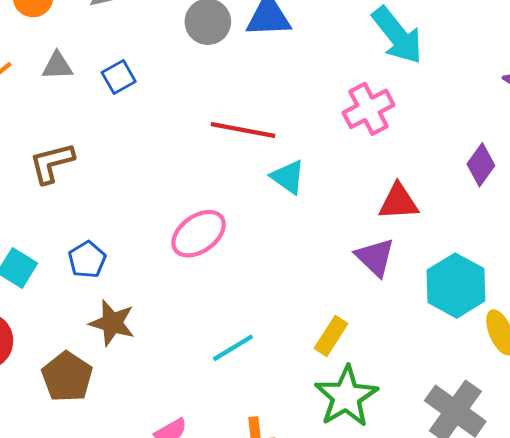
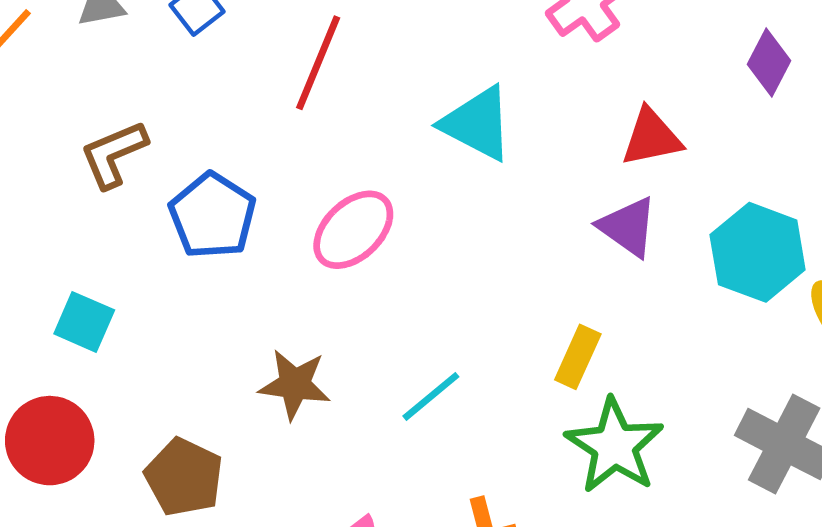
red line: (243, 130) -> (318, 63), moved, turned -70
cyan triangle: (288, 177) -> (477, 124), size x1.4
blue pentagon: (87, 260) -> (213, 216), moved, size x1.5
brown star: (112, 323) -> (295, 384), moved

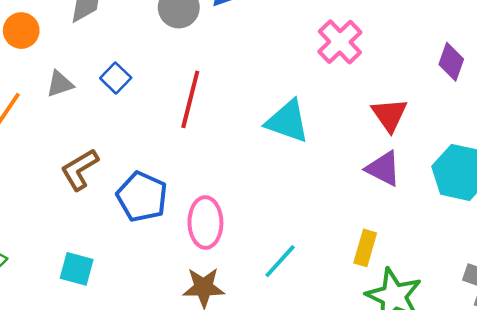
red triangle: (651, 137) -> (389, 115), turned -45
pink ellipse: (353, 230) -> (205, 223), moved, turned -39
cyan line: (431, 396) -> (280, 261), moved

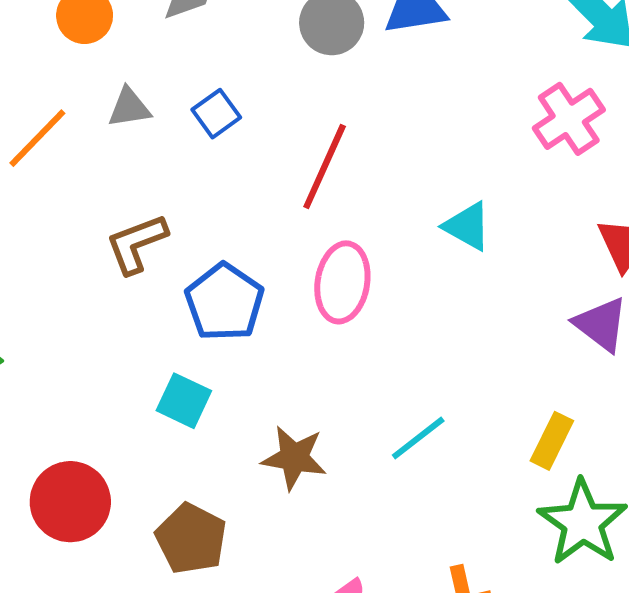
cyan triangle: (287, 121) -> (467, 226), size x0.7
pink ellipse: (205, 223) -> (342, 282), moved
cyan square: (77, 269) -> (184, 401), moved

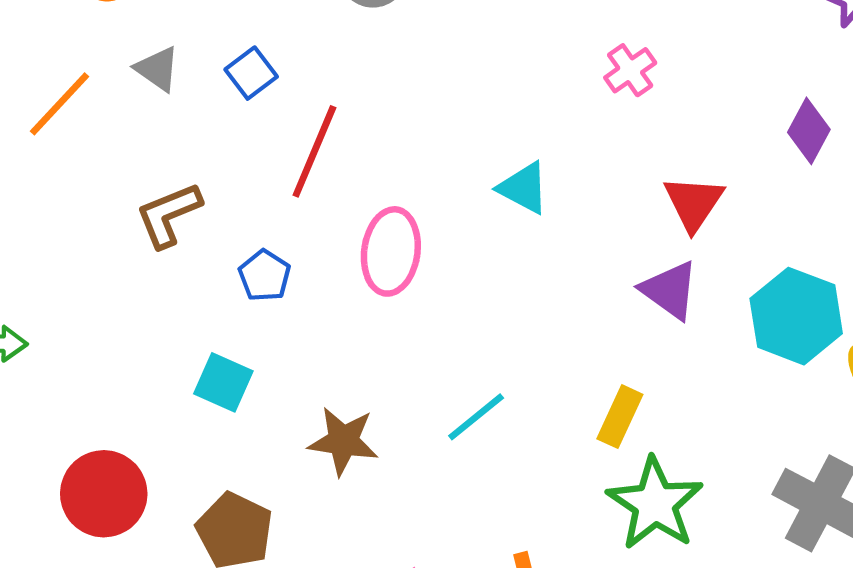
gray triangle: (129, 108) -> (157, 69), turned 45
pink cross: (569, 119) -> (630, 70), size x0.7
red line: (325, 167) -> (314, 151), moved
blue pentagon: (224, 302) -> (265, 276), size x0.6

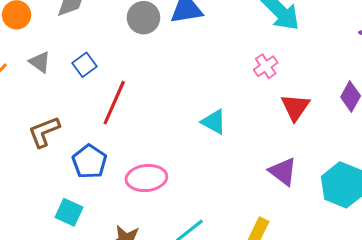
red triangle: (694, 203) -> (295, 107), moved
pink ellipse: (391, 251) -> (146, 178), moved, turned 75
blue pentagon: (265, 276) -> (89, 162), size x1.4

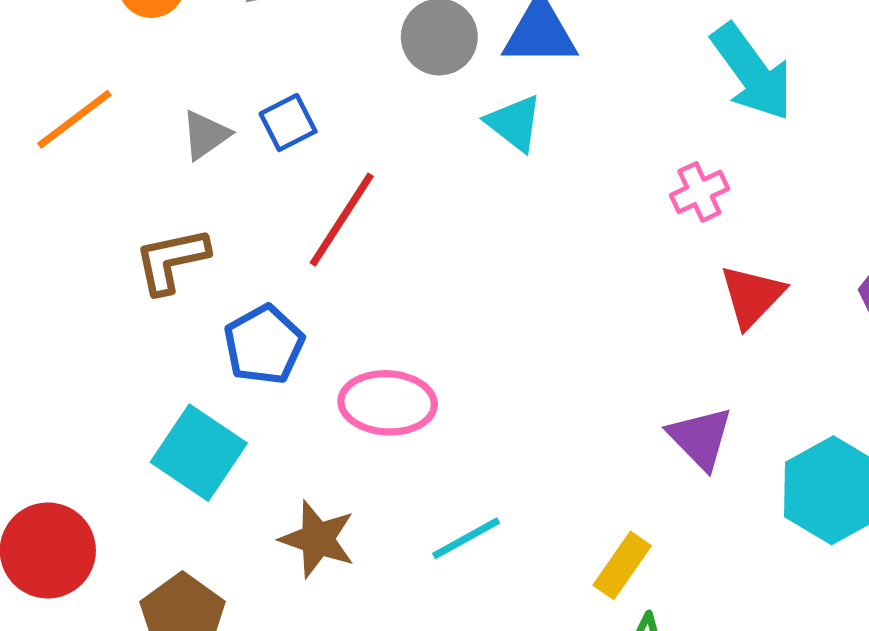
gray triangle: (40, 62) -> (206, 135), moved, turned 40
cyan triangle: (214, 122) -> (514, 123), moved
cyan square: (69, 212) -> (199, 453), size x1.4

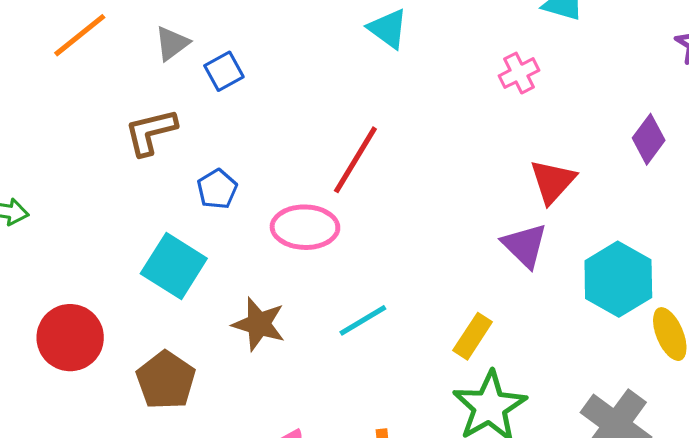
blue square: (288, 123) -> (224, 71), moved
red line: (342, 220) -> (355, 160), moved
red triangle: (752, 296) -> (553, 181), moved
blue pentagon: (264, 345) -> (217, 189), size x0.7

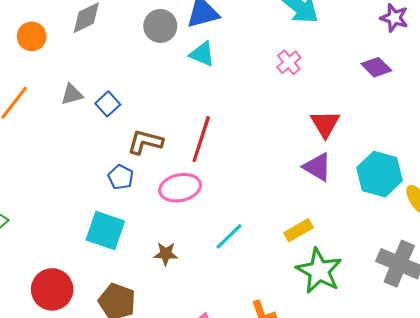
gray triangle: (172, 43) -> (72, 94), turned 35
brown L-shape: (151, 132) -> (145, 142), moved, turned 42
purple diamond: (649, 139) -> (376, 67), moved, turned -68
brown star: (259, 324) -> (166, 254), size x0.7
yellow rectangle: (473, 336) -> (299, 230), turned 40

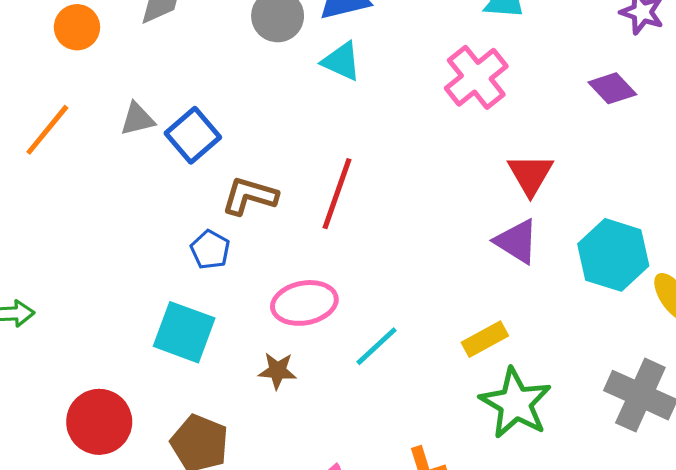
pink cross: (289, 62) -> (476, 77), size x1.6
blue square: (108, 104) -> (193, 135), size x1.4
pink ellipse: (180, 188) -> (304, 303), moved

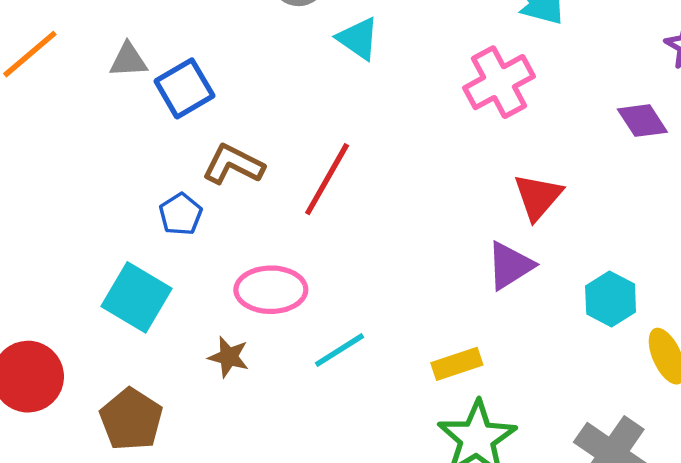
purple triangle: (517, 241) -> (510, 266), turned 45
cyan hexagon: (613, 255) -> (611, 299), size x0.7

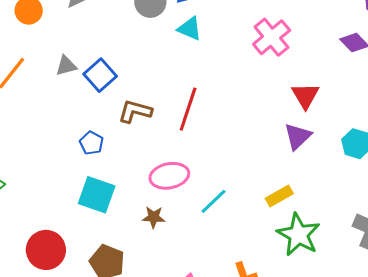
blue pentagon: (181, 214) -> (91, 143), moved

